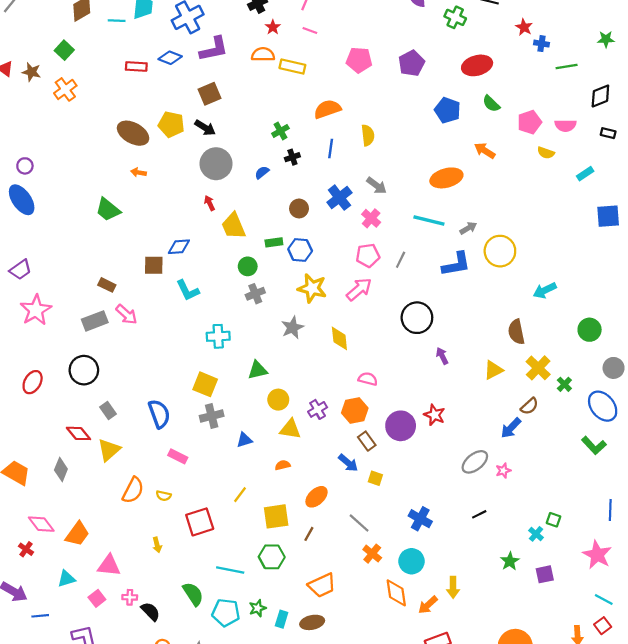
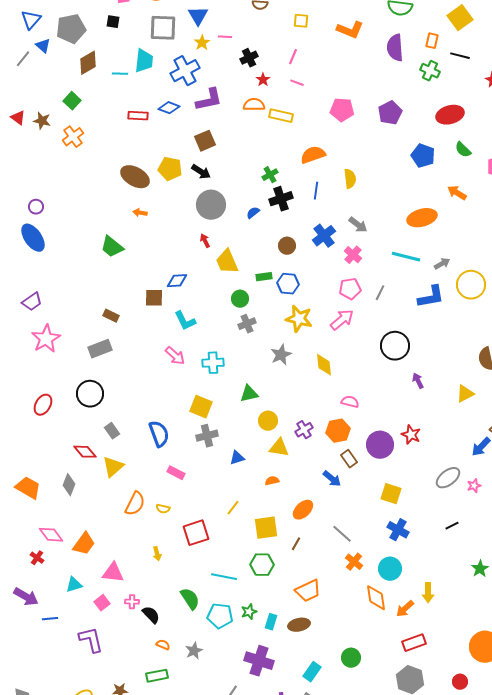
black cross: (292, 157) -> (281, 199), size x1.6
pink arrow: (126, 314) -> (175, 356), moved
yellow square: (375, 478) -> (391, 494), moved, size x1.5

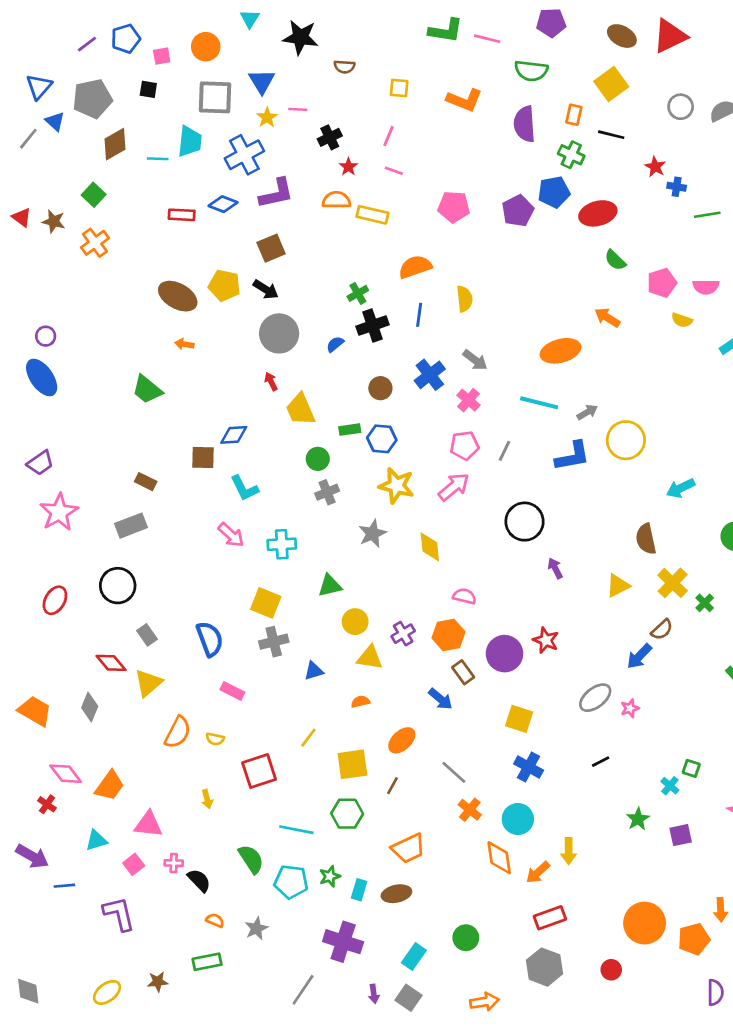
blue pentagon: (423, 156) -> (554, 192), moved, turned -30

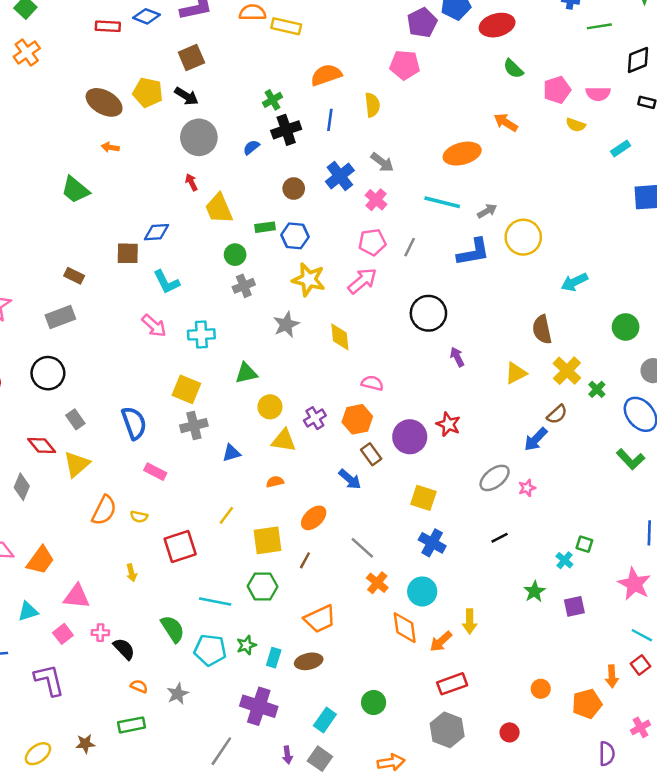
pink pentagon: (454, 207) -> (405, 65), moved
orange circle: (645, 923) -> (541, 689), size x0.5

